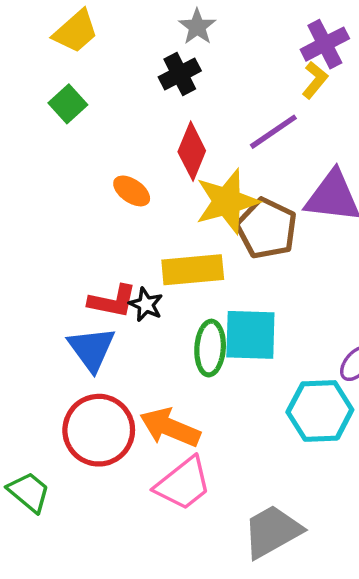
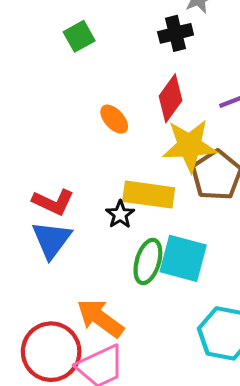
red L-shape: (112, 301) -> (53, 202), moved
black star: (146, 305) -> (120, 214), moved
red circle: (99, 430) -> (51, 352), moved

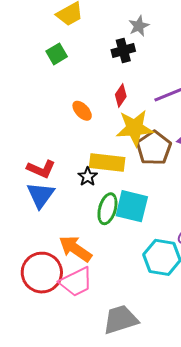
red diamond: (171, 98) -> (121, 95), size x0.7

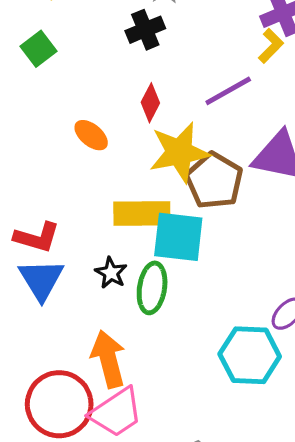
black star: (88, 177) -> (111, 273), moved
cyan square: (132, 206) -> (178, 237), moved
orange arrow: (75, 249) -> (108, 359), turned 48

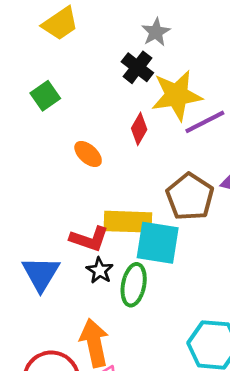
black cross: (145, 30) -> (137, 67), turned -32
green square: (38, 49) -> (45, 96), moved
yellow star: (179, 152) -> (177, 95), moved
red L-shape: (37, 237) -> (89, 239), moved

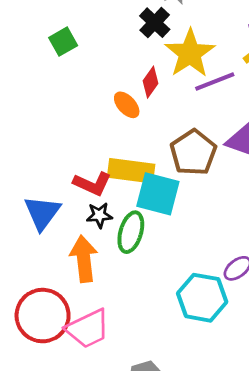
yellow star: (177, 95) -> (190, 53), turned -30
orange ellipse: (88, 154) -> (127, 105), moved
black star: (100, 270) -> (99, 215), turned 30
orange arrow: (94, 343) -> (84, 259), moved

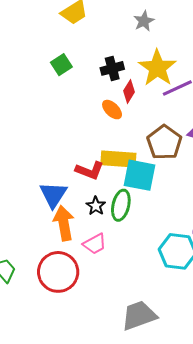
black cross: (155, 23) -> (112, 68), moved, turned 35
black star: (99, 215) -> (96, 206), moved, turned -30
orange arrow: (84, 259) -> (64, 223), moved
pink trapezoid: (88, 329) -> (95, 244), moved, size x0.7

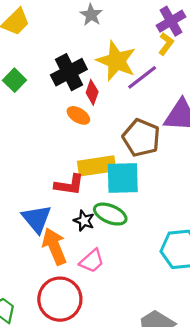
black cross: (112, 68) -> (69, 72), size x1.4
green ellipse: (121, 205) -> (110, 214), turned -68

